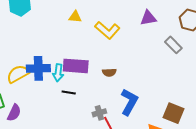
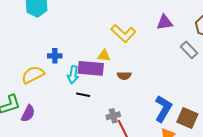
yellow triangle: (75, 17) -> (104, 56), moved
blue cross: (38, 68) -> (55, 56), moved, size x0.6
blue L-shape: (129, 102) -> (163, 109), moved

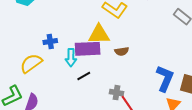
yellow triangle: (104, 56) -> (99, 34), size x1.6
black line: (83, 95) -> (84, 76), turned -32
gray cross: (113, 116) -> (116, 93), turned 32

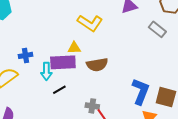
yellow triangle: (99, 34) -> (74, 48), size x0.6
brown semicircle: (122, 51) -> (97, 65), size x1.5

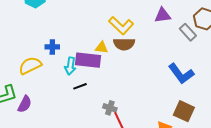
gray rectangle: (157, 29) -> (188, 32), moved
brown semicircle: (97, 65) -> (124, 44), moved
blue L-shape: (141, 91) -> (181, 74), moved, turned 112

